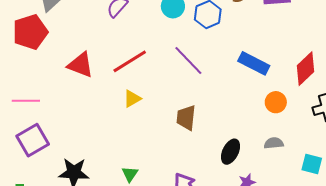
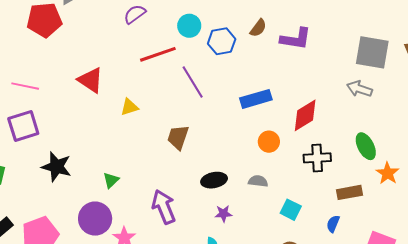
red line: (130, 61) -> (158, 54), moved
blue rectangle: (254, 63) -> (256, 99), turned -56
red triangle: (81, 65) -> (91, 80), moved
black ellipse: (231, 152) -> (214, 180), turned 40

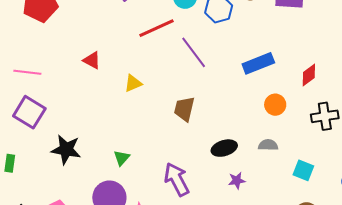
red triangle: (91, 80) -> (92, 60), size x0.7
red diamond: (305, 115) -> (309, 75), size x0.7
purple square: (23, 126) -> (29, 112), turned -36

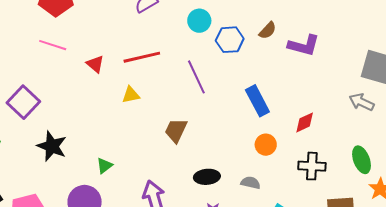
red line: (156, 28) -> (142, 57), moved
blue rectangle: (258, 63) -> (257, 101), turned 72
pink line: (27, 72) -> (53, 45), moved

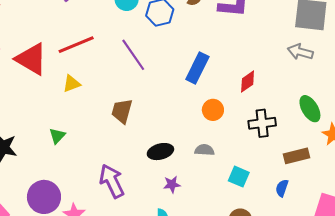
red triangle: (95, 64) -> (31, 59), size x1.8
blue rectangle: (257, 101) -> (197, 68), turned 64
green triangle: (104, 166) -> (57, 136), moved

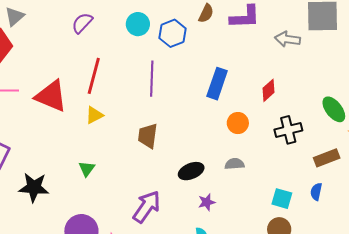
red line: (76, 45) -> (94, 76), turned -45
gray arrow: (300, 52) -> (287, 39), moved
purple line: (133, 55) -> (152, 79), turned 44
cyan square: (239, 177) -> (282, 199), moved
purple arrow: (112, 181) -> (147, 207), turned 68

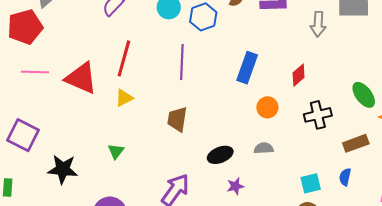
gray arrow: (287, 39) -> (318, 24), turned -95
cyan square: (282, 199) -> (311, 183), turned -30

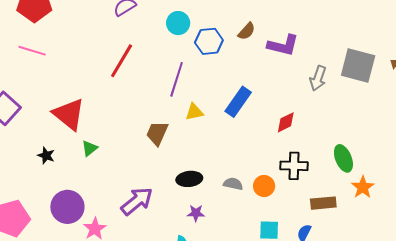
red triangle: (81, 78) -> (69, 114), moved
yellow triangle: (124, 98) -> (194, 112), moved
orange circle: (267, 107) -> (264, 186), moved
black star: (63, 169) -> (46, 156), moved, size x0.6

